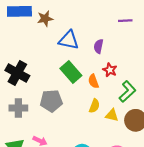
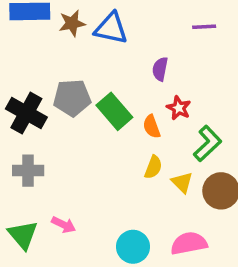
blue triangle: (69, 40) -> (111, 28), moved
gray pentagon: (51, 101) -> (72, 98), moved
yellow triangle: (112, 115) -> (182, 182), turned 32

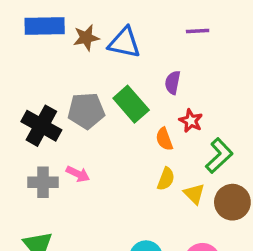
purple line: (204, 27) -> (198, 31), moved
green rectangle: (114, 111) -> (131, 104), moved
pink arrow: (64, 225) -> (78, 174), moved

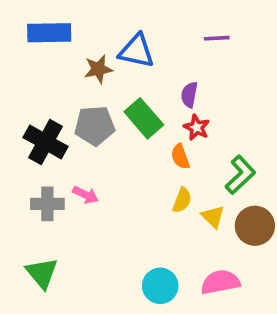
brown star: (86, 38) -> (98, 69), moved
red star: (191, 121) -> (197, 127), moved

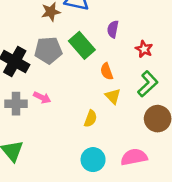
red star: (197, 127) -> (144, 49), moved
yellow semicircle: (182, 200) -> (91, 119), moved
yellow triangle: (213, 217) -> (113, 96), moved

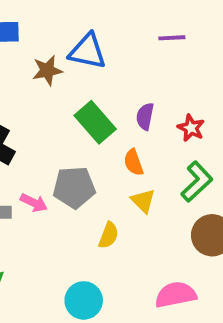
purple semicircle: (113, 29) -> (145, 116), moved
gray pentagon: (48, 50) -> (74, 187), moved
cyan circle: (93, 160) -> (84, 300), moved

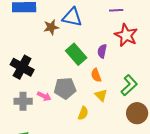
red star: (191, 128) -> (126, 35), moved, size x1.6

